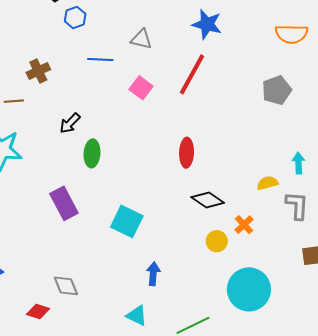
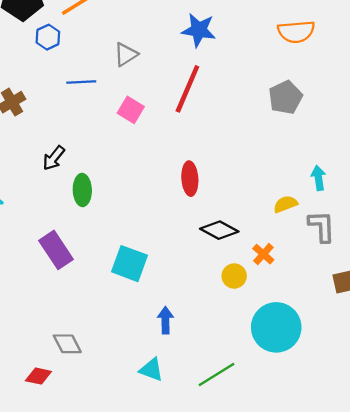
gray triangle: (141, 39) -> (126, 54), turned -40

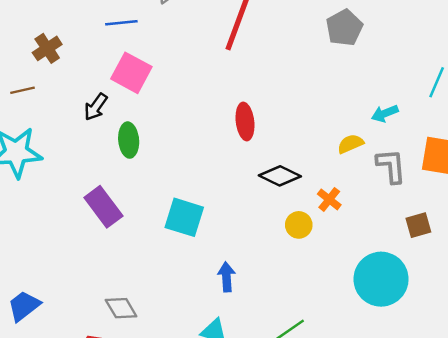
pink square: (131, 110) -> (131, 73), moved, size x1.4
cyan arrow: (318, 178) -> (385, 113), turned -100
cyan circle: (276, 327) -> (381, 279), moved

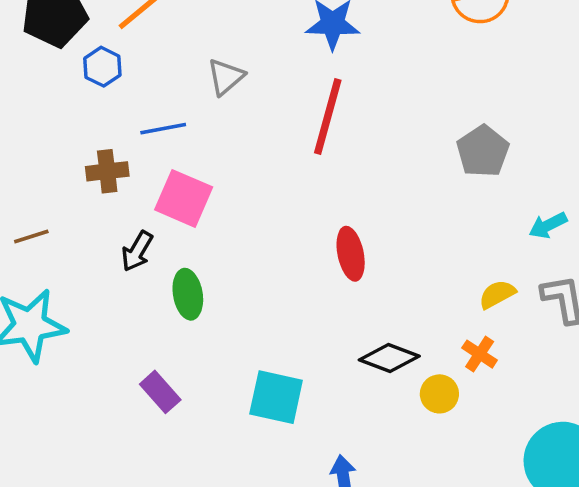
gray pentagon: (344, 28) -> (483, 151), moved
brown cross: (47, 48) -> (107, 171), moved, turned 32
yellow semicircle: (350, 144) -> (497, 294), moved
black diamond: (280, 176) -> (389, 358), moved
purple rectangle: (103, 207) -> (160, 392), size x0.7

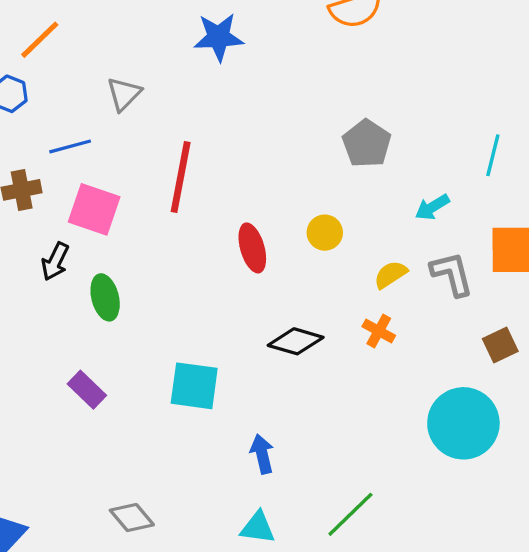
red line: (328, 117) -> (181, 177), moved
yellow circle: (439, 394) -> (325, 233), moved

